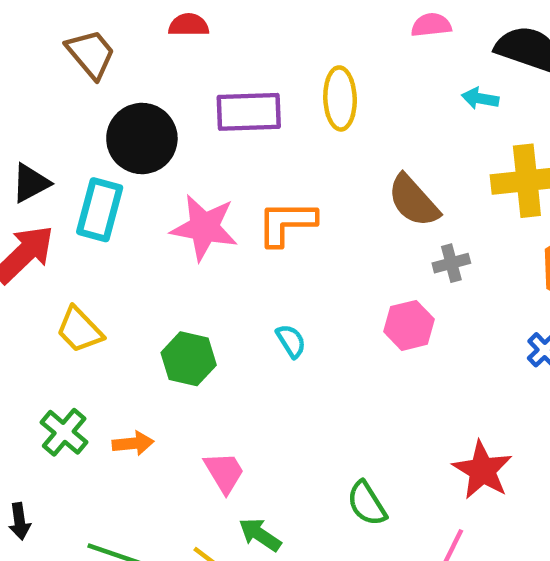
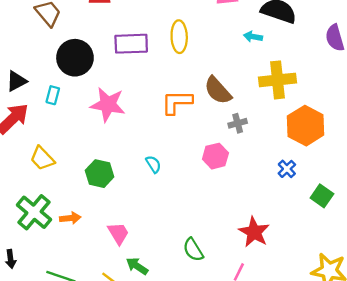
cyan rectangle: (100, 210) -> (53, 95), size x0.6
orange L-shape: (287, 223) -> (177, 102), moved
green cross: (64, 432) -> (34, 212), size x1.4

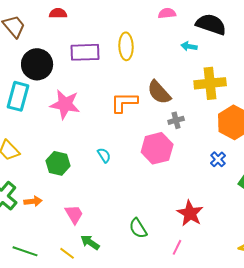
cyan rectangle: (53, 95) -> (18, 96), size x1.8
pink hexagon: (215, 156) -> (157, 148), size x1.4

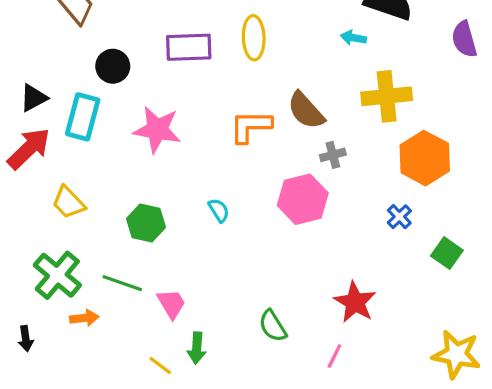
black circle: (37, 64) -> (113, 66), size x0.7
orange arrow: (33, 201) -> (84, 318), moved
green arrow: (90, 242) -> (197, 348), turned -120
green line: (25, 251) -> (122, 283), moved

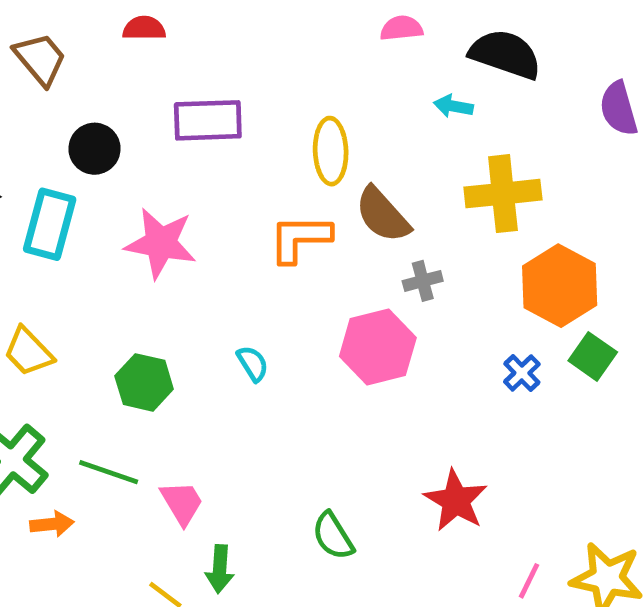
yellow ellipse: (254, 38) -> (331, 151), moved
green square: (447, 253) -> (593, 356), moved
pink line: (334, 356) -> (529, 581), moved

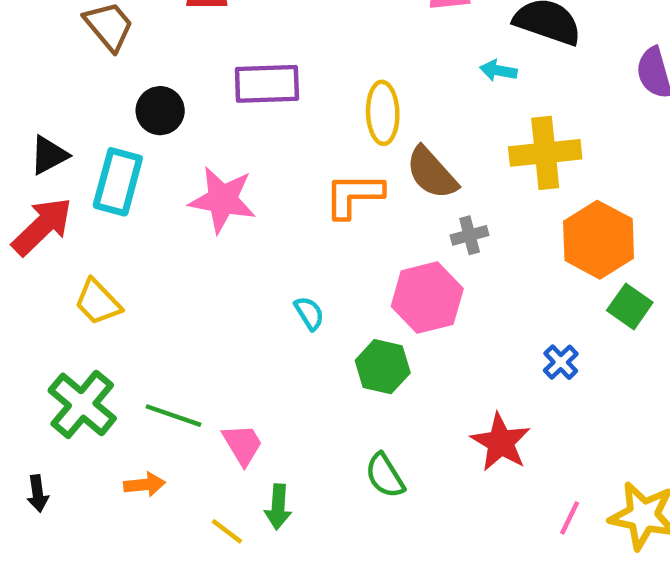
blue cross: (522, 373) -> (561, 362), moved
green hexagon: (144, 382) -> (383, 367), moved
orange arrow: (52, 524) -> (145, 485), moved

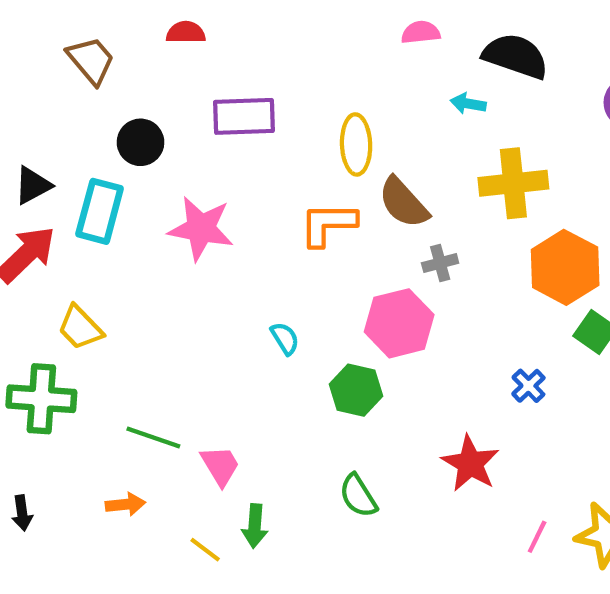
green cross: (82, 404) -> (41, 399), moved, turned -36

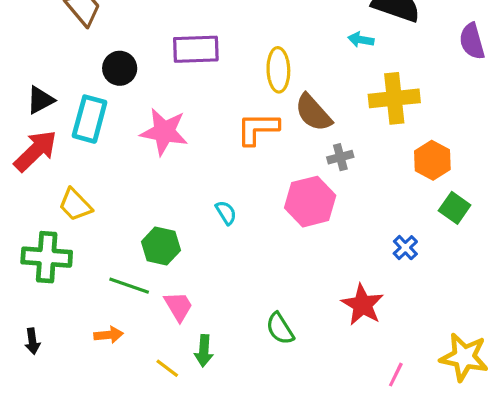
orange hexagon: (565, 267) -> (432, 160), size x0.7
green hexagon: (356, 390) -> (161, 246), moved
pink line: (537, 537) -> (396, 375), moved

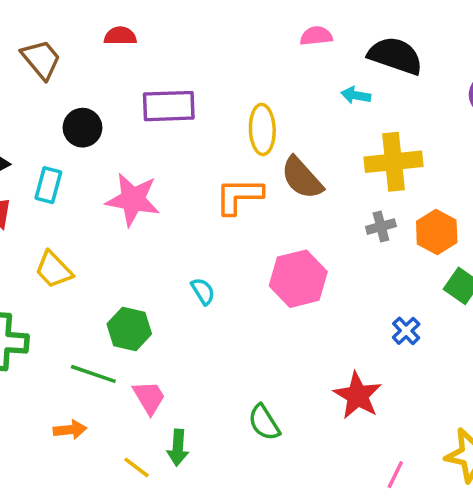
cyan rectangle: (90, 119) -> (48, 185), size x0.7
gray cross: (340, 157) -> (381, 227), moved
yellow trapezoid: (75, 205) -> (54, 270), moved

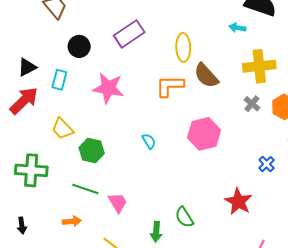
purple rectangle: (169, 106) -> (129, 34), turned -32
gray cross: (381, 227) -> (252, 104), turned -35
green hexagon: (129, 329) -> (92, 151), moved
green arrow: (178, 448) -> (156, 232), moved

